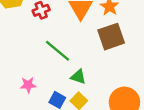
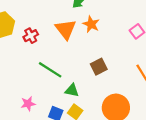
brown square: (111, 37) -> (99, 67), moved, size x0.7

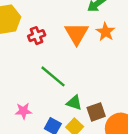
brown square: (99, 67) -> (96, 112), moved

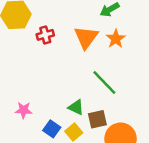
green line: (53, 76) -> (104, 83), moved

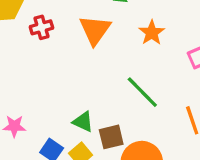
orange star: (116, 39) -> (152, 33), moved
green line: (104, 83) -> (142, 92), moved

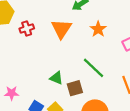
green triangle: (83, 122) -> (56, 78), moved
brown square: (111, 137) -> (75, 88), moved

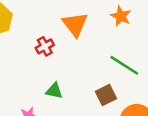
red cross: (27, 28) -> (45, 46), moved
green triangle: (56, 78) -> (54, 91), moved

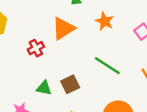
orange triangle: (75, 24) -> (63, 28), turned 35
brown square: (106, 95) -> (70, 84), moved

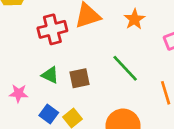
red cross: (36, 48) -> (52, 29), size x1.5

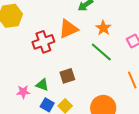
green line: (125, 68) -> (101, 52), moved
green triangle: (50, 75) -> (42, 85), moved

